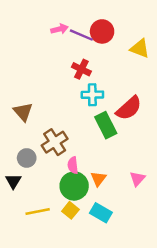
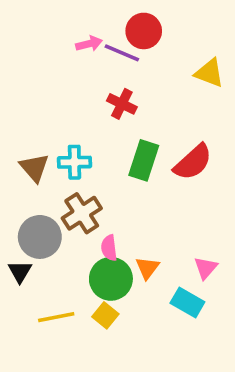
red circle: (102, 31) -> (144, 31), moved
cyan cross: (92, 95) -> (74, 162), moved
green rectangle: (106, 125) -> (144, 160), moved, turned 45
gray circle: (27, 158) -> (40, 237), size x1.5
cyan rectangle: (101, 213) -> (187, 303), moved

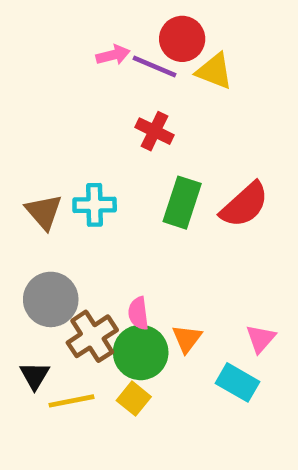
yellow triangle: (209, 73) -> (214, 71), moved
brown cross: (82, 213) -> (92, 336), moved
black triangle: (20, 272) -> (35, 376), moved

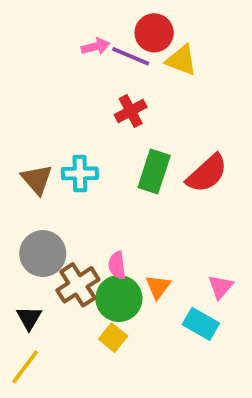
red cross: (154, 131) -> (131, 111), turned 36
yellow line: (71, 401) -> (25, 367), moved, turned -42

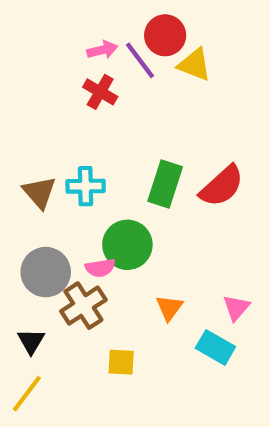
purple line: (131, 56) -> (140, 60), turned 30
red cross: (131, 111) -> (100, 92), moved, turned -32
pink semicircle: (117, 265) -> (100, 268), moved, turned -92
green circle: (119, 298) -> (127, 245), moved
yellow square: (113, 338) -> (121, 362), turned -36

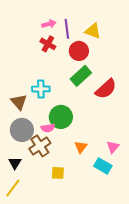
red circle: (165, 35) -> (79, 51), moved
purple line: (140, 60) -> (67, 29), turned 30
green rectangle: (165, 184) -> (81, 76), moved, turned 30
brown triangle: (39, 192) -> (19, 102), moved

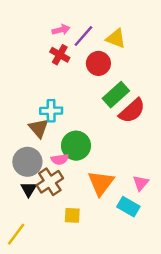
purple line: (67, 29) -> (83, 36), turned 48
green rectangle: (81, 76) -> (116, 95), moved
brown triangle: (19, 102) -> (39, 128), moved
orange triangle: (81, 147) -> (101, 183), size x1.6
black triangle: (15, 163) -> (29, 189), moved

